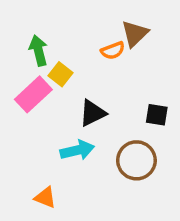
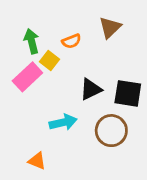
orange semicircle: (113, 51) -> (71, 41), moved
black triangle: (93, 113) -> (91, 89), moved
black square: (157, 115) -> (128, 93), size x1.5

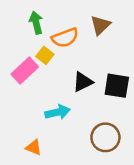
green arrow: (32, 41) -> (36, 23), moved
orange semicircle: (71, 41) -> (65, 38), size x1.5
brown circle: (111, 131) -> (105, 137), moved

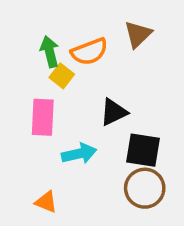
green arrow: (36, 23) -> (50, 52), moved
pink rectangle: (25, 71) -> (43, 117), moved, turned -44
black square: (117, 86) -> (143, 150), moved

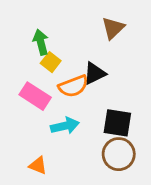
orange semicircle: (89, 52) -> (73, 86), moved
black triangle: (114, 112) -> (95, 73), moved
pink rectangle: (43, 117) -> (35, 96), turned -60

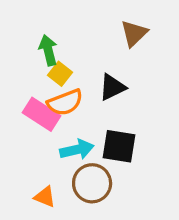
orange semicircle: (73, 86) -> (65, 102), moved
black square: (117, 123) -> (119, 146), moved
brown circle: (119, 154) -> (92, 183), moved

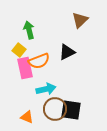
yellow square: (60, 74) -> (19, 50), moved
pink rectangle: (41, 114) -> (25, 68), turned 45
black square: (119, 146) -> (71, 110), moved

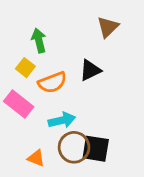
pink rectangle: (25, 68) -> (19, 104), moved, turned -40

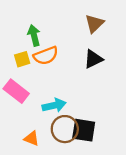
yellow square: (25, 68) -> (22, 59), turned 35
black triangle: (90, 70) -> (93, 59), moved
orange semicircle: (52, 82) -> (46, 56), moved

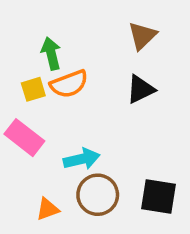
black square: (84, 130) -> (158, 197), moved
orange triangle: (32, 139) -> (48, 209), turned -42

